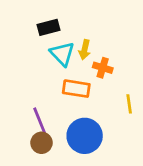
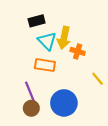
yellow arrow: (85, 50) -> (64, 38), size x1.5
orange rectangle: (76, 89) -> (45, 65), moved
yellow line: (129, 104) -> (98, 79), turned -32

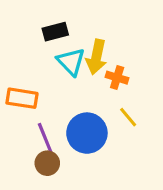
orange rectangle: (45, 65) -> (22, 98), moved
yellow line: (98, 79) -> (128, 117), moved
blue circle: (64, 103) -> (87, 133), moved

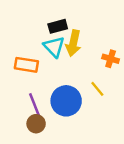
black rectangle: (55, 32) -> (58, 26), moved
orange cross: (117, 78) -> (111, 59), moved
orange rectangle: (22, 98) -> (26, 65), moved

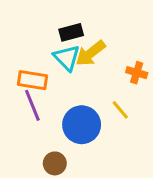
yellow arrow: (73, 43) -> (91, 53), turned 40
purple line: (35, 106) -> (32, 105), moved
brown circle: (36, 124) -> (55, 163), moved

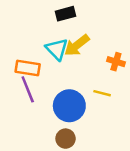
black rectangle: (71, 32) -> (66, 14), moved
yellow line: (120, 110) -> (102, 93), turned -36
brown circle: (55, 163) -> (66, 139), moved

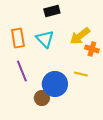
yellow arrow: (77, 45) -> (80, 36), moved
orange rectangle: (28, 68) -> (18, 38), moved, turned 72
brown circle: (66, 139) -> (42, 98), moved

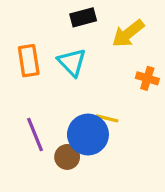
yellow arrow: (80, 36) -> (128, 33), moved
purple line: (22, 71) -> (35, 134), moved
yellow line: (81, 74) -> (107, 118), moved

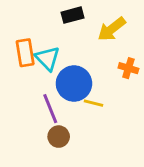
cyan triangle: (72, 62) -> (47, 58), moved
purple line: (35, 134) -> (50, 109), moved
blue circle: (88, 134) -> (74, 84), moved

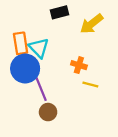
orange cross: (128, 68) -> (79, 65), moved
blue circle: (74, 84) -> (25, 68), moved
yellow line: (94, 103) -> (90, 85), moved

